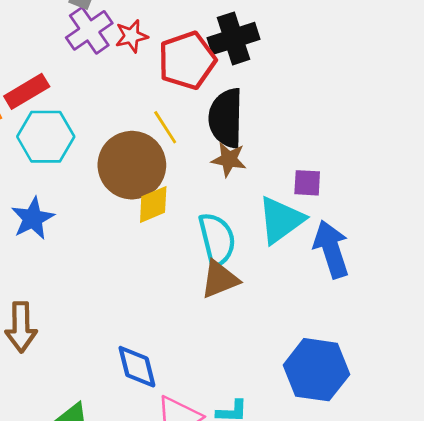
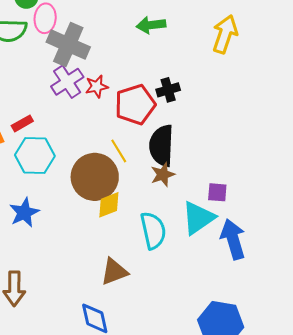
black cross: (233, 38) -> (168, 90), size x0.7
red rectangle: (27, 91) -> (22, 123), size x0.7
brown star: (229, 159) -> (163, 175), turned -30
brown triangle: (220, 279) -> (114, 272), moved

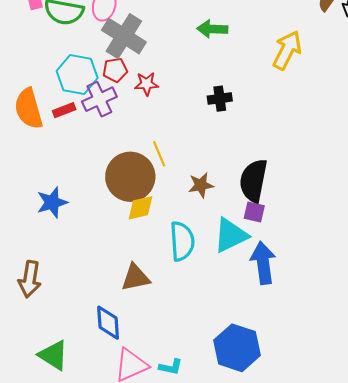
purple cross: (67, 82) -> (99, 99), moved
red pentagon: (135, 104) -> (115, 70), moved, size x0.6
black semicircle: (161, 146) -> (253, 181), moved
cyan hexagon: (35, 156) -> (77, 74), moved

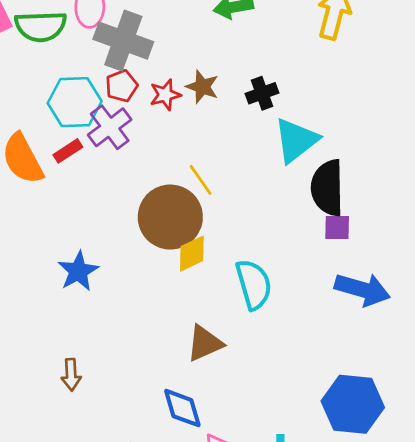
brown star: (201, 185) -> (202, 87), moved, turned -30
cyan triangle: (231, 235) -> (296, 140), moved
blue arrow: (263, 263) -> (362, 289), turned 126
brown arrow: (30, 279) -> (71, 375), size x0.7

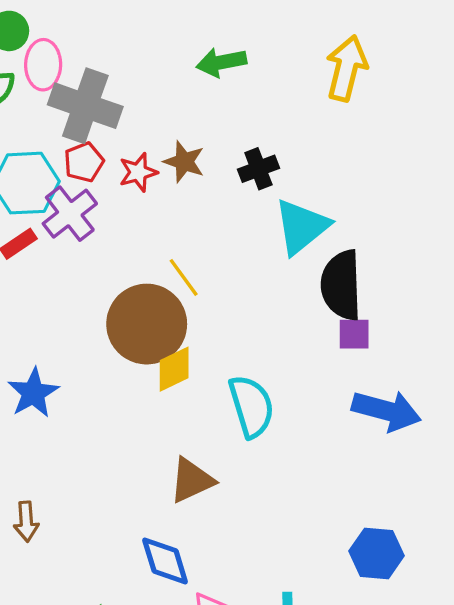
blue hexagon: (353, 404) -> (377, 553), size x0.7

